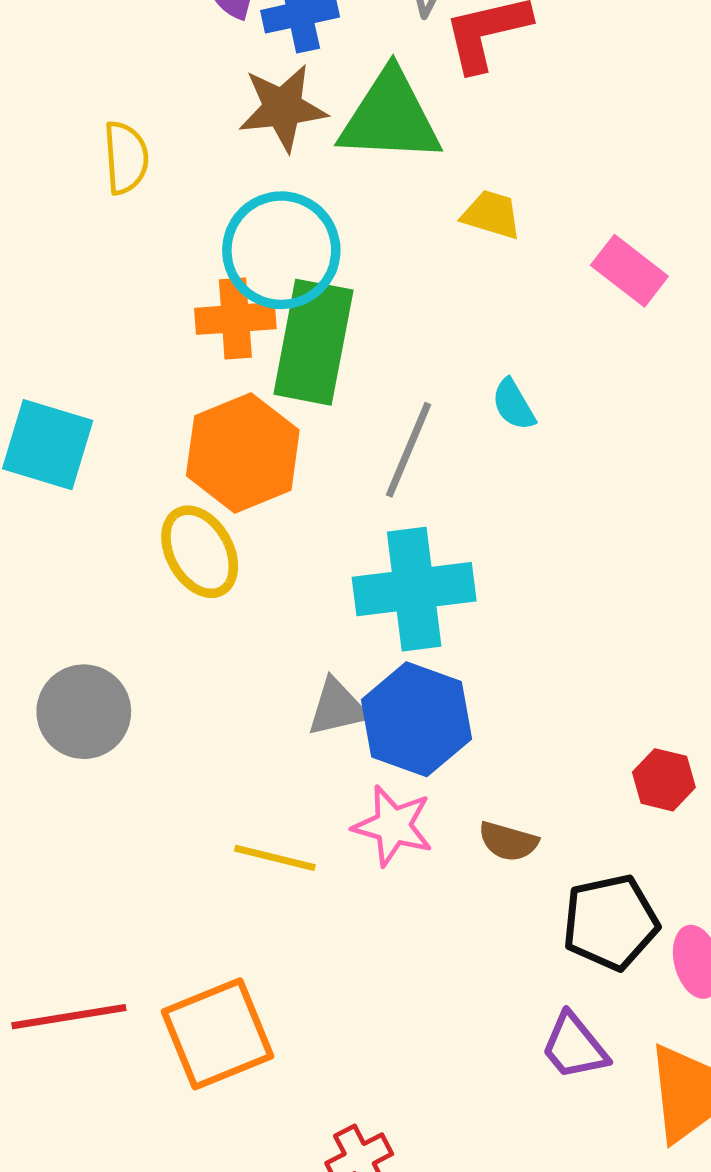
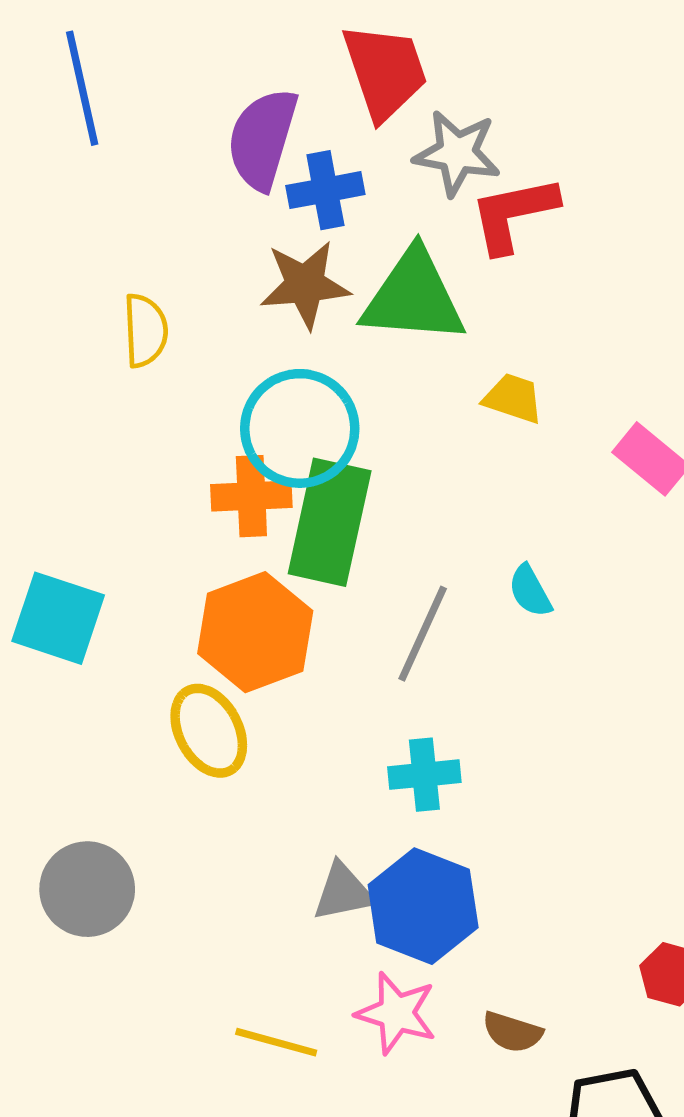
cyan cross: (414, 589) -> (424, 775), size x0.6

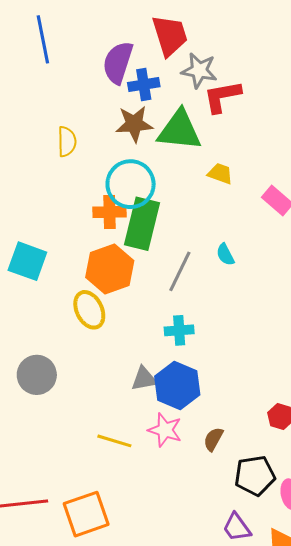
brown semicircle: (512, 1032) -> (213, 439), turned 100

